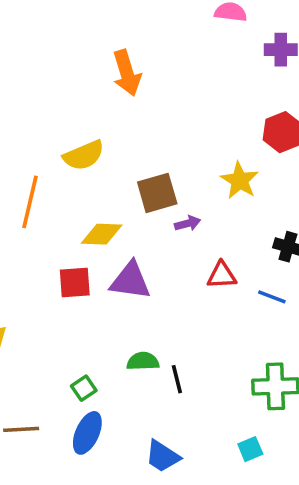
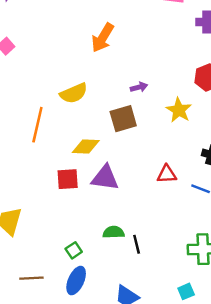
orange arrow: (127, 73) -> (103, 38), turned 48
purple arrow: (188, 223) -> (139, 87), moved

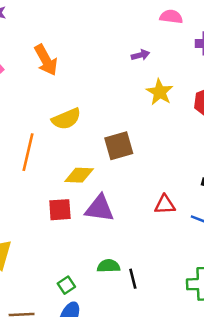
orange arrow: (103, 38) -> (46, 60), moved, turned -60
purple arrow: (139, 87) -> (140, 55), moved
yellow star: (179, 110) -> (160, 92), moved

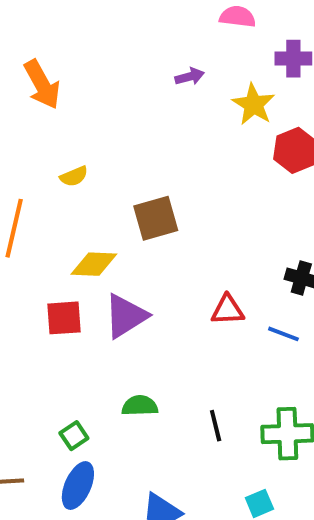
yellow star: (160, 92) -> (253, 104), moved
yellow semicircle: (66, 119) -> (74, 176), size x0.6
purple triangle: (100, 208) -> (126, 316), turned -40
black line: (133, 279) -> (216, 426), moved

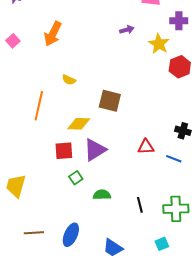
orange arrow: (42, 85) -> (53, 34), turned 55
yellow semicircle: (74, 176) -> (69, 80), turned 48
brown square: (156, 218) -> (110, 101), turned 30
green square: (74, 436) -> (76, 178), moved

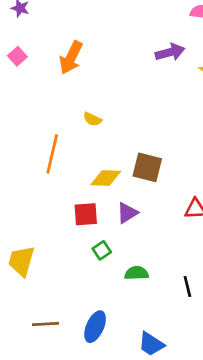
purple arrow: (127, 30) -> (170, 52), size x1.5
pink square: (13, 41) -> (17, 56), moved
brown square: (110, 101) -> (147, 167), moved
purple triangle: (95, 150) -> (127, 213), size x0.7

